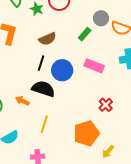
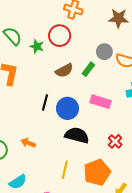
brown semicircle: (48, 39) -> (64, 70), moved
black semicircle: (43, 89) -> (77, 135), moved
yellow line: (44, 124) -> (65, 170), moved

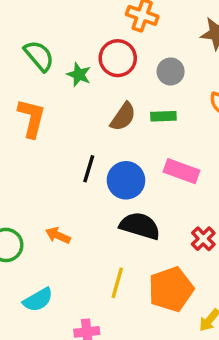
gray circle: (104, 52) -> (171, 71), moved
green rectangle: (88, 69) -> (163, 116), turned 48
brown semicircle: (64, 70) -> (123, 117), turned -30

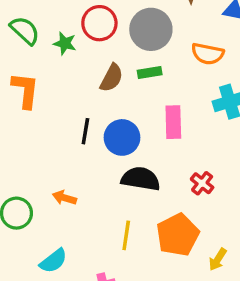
gray circle: (171, 71) -> (151, 29), size x1.6
pink rectangle: (182, 171) -> (173, 122), turned 76

